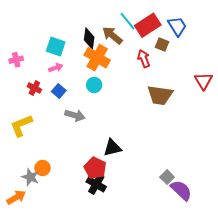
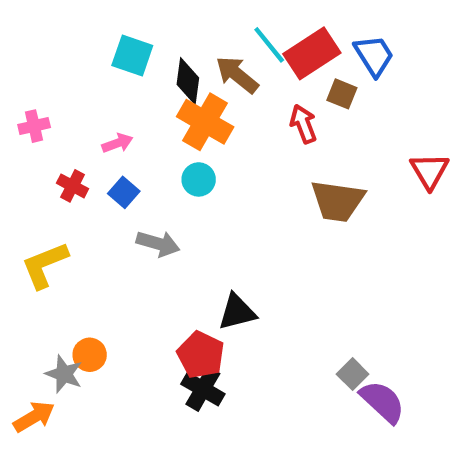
cyan square: (56, 47) -> (132, 56), moved

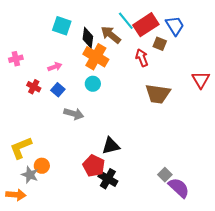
yellow L-shape: (45, 265) -> (21, 148), moved
black cross: (203, 389) -> (108, 179), moved
orange arrow: (34, 417) -> (16, 195), turned 36

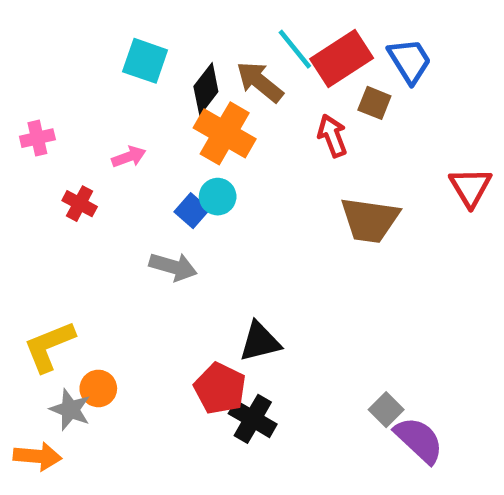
black diamond: (88, 38) -> (206, 89), turned 30
blue square: (58, 90) -> (192, 211), moved

